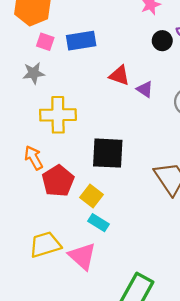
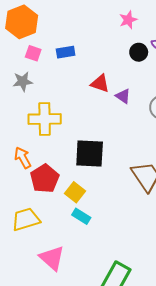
blue rectangle: (81, 41) -> (66, 52), size x0.7
yellow trapezoid: (45, 245) -> (26, 219), moved
pink triangle: (82, 256) -> (52, 258), moved

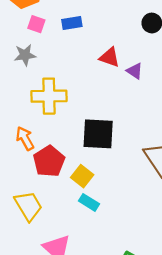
yellow trapezoid: (26, 219) -> (28, 206), turned 76

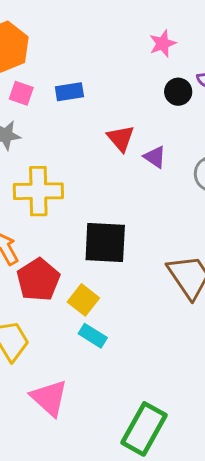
red triangle: (110, 57) -> (121, 138), turned 30

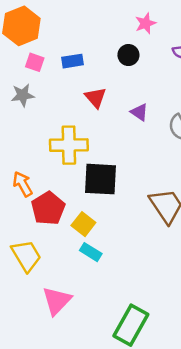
black circle: (178, 92) -> (128, 55), moved
red triangle: (121, 138) -> (96, 98), moved
yellow cross: (38, 191) -> (69, 145), moved
pink triangle: (49, 398) -> (57, 301), turned 32

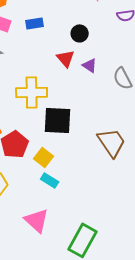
black circle: (128, 55) -> (80, 33), moved
red triangle: (96, 98) -> (66, 58), moved
pink triangle: (57, 301) -> (37, 220), moved, turned -32

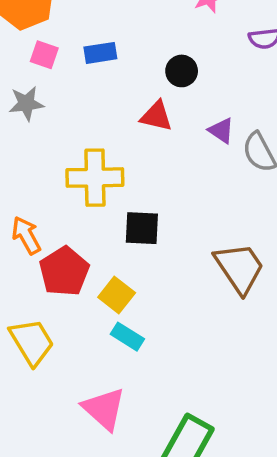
red triangle: (66, 58) -> (156, 116), turned -36
purple triangle: (90, 65) -> (221, 131), moved
black square: (58, 120) -> (142, 228), size x0.7

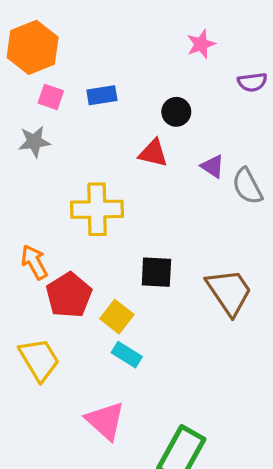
black square: (142, 228) -> (156, 272), moved

